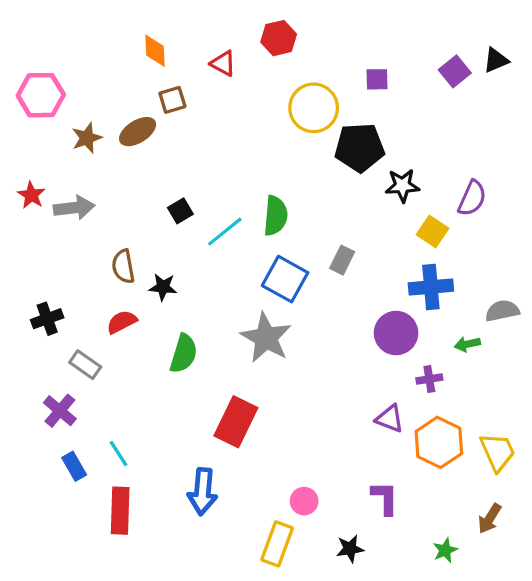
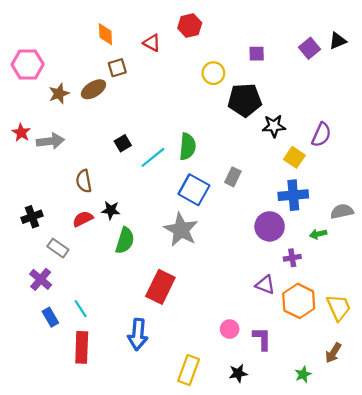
yellow circle: (314, 108) -> (213, 73), size x0.7
black star: (163, 287) -> (111, 210), moved
pink circle: (304, 501) -> (230, 329), moved

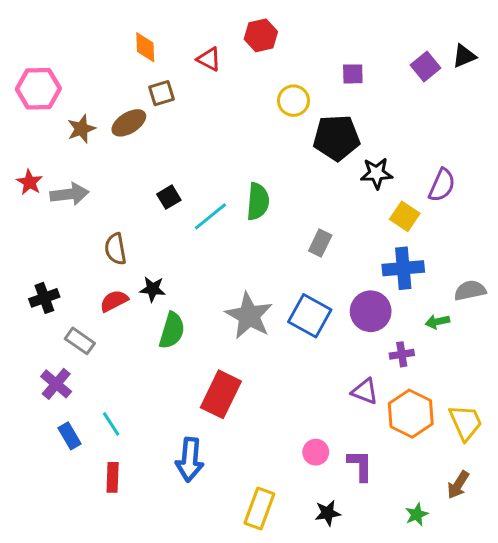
blue square: (194, 190) -> (310, 316), moved
red rectangle: (82, 347) -> (113, 477), size x0.7

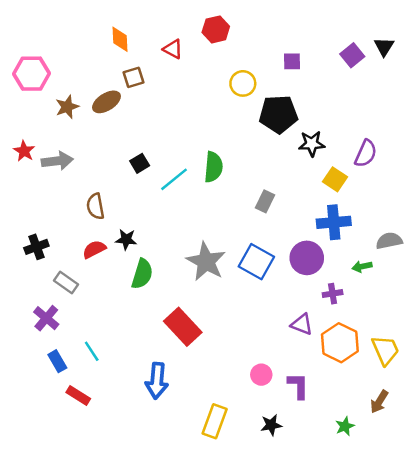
black triangle: (464, 56) -> (384, 47), turned -35
red rectangle: (221, 394) -> (183, 327), turned -69
red rectangle: (113, 477) -> (78, 396), moved, turned -60

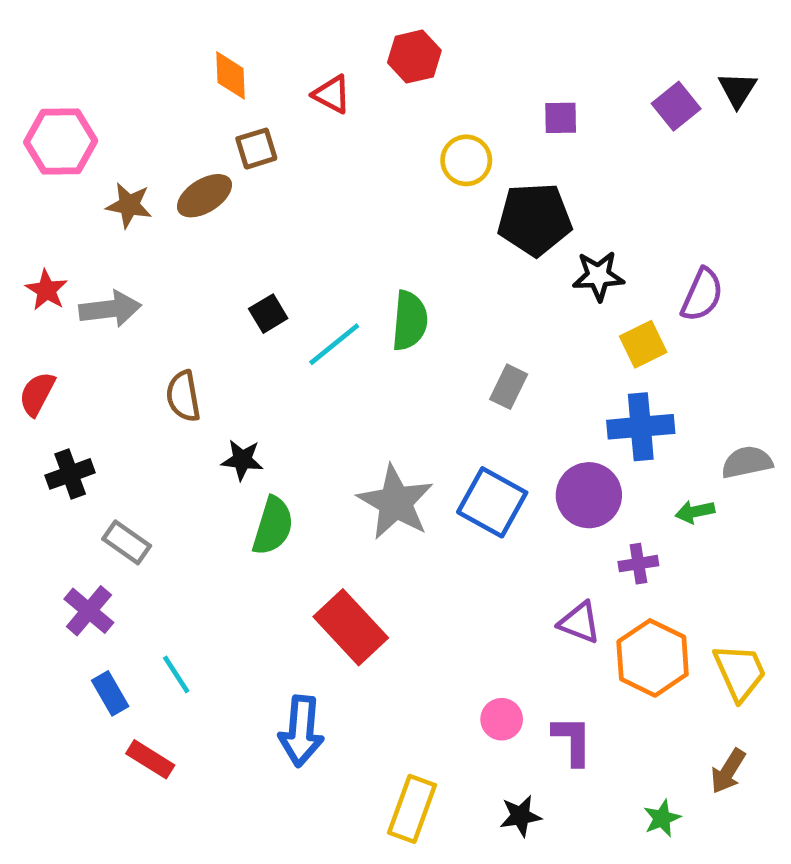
brown star: (67, 107) -> (129, 205), turned 30
yellow square: (335, 179) -> (643, 344), turned 30
red semicircle: (94, 249) -> (37, 394), moved, turned -35

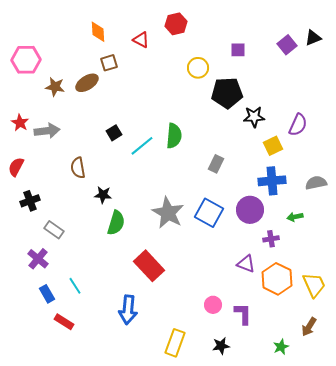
black triangle: (737, 90) -> (313, 38), turned 36
gray semicircle: (747, 462) -> (316, 183), moved

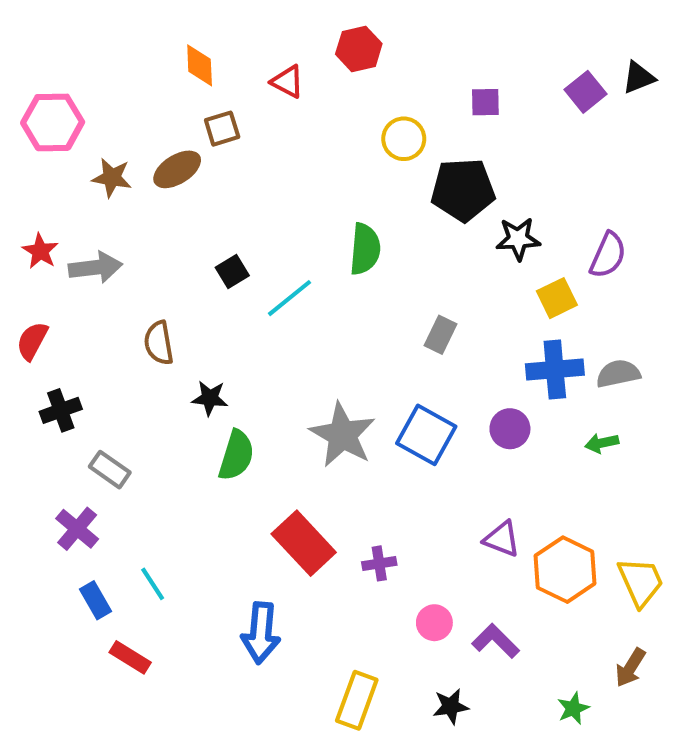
green semicircle: (174, 136) -> (365, 249), moved
gray semicircle: (316, 183) -> (618, 374), moved
purple circle: (250, 210) -> (510, 429), size x0.7
purple cross: (271, 239) -> (379, 563), moved
purple L-shape: (243, 314) -> (496, 641), turned -45

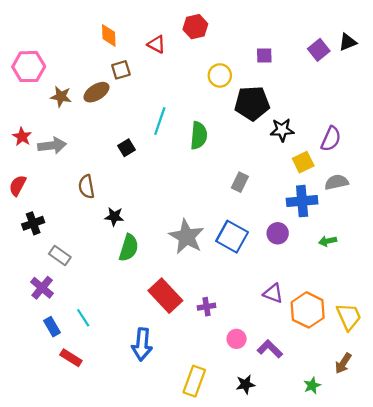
cyan line: (289, 298) -> (160, 121), moved, turned -32
gray semicircle: (618, 374) -> (337, 182), moved

